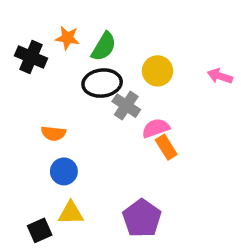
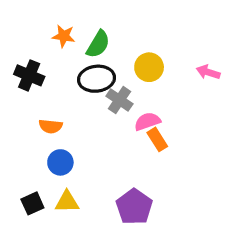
black cross: (31, 57) -> (29, 75), moved
black square: (40, 230) -> (32, 203), moved

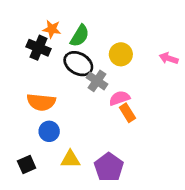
black cross: (29, 75) -> (39, 48), moved
black ellipse: (97, 79) -> (78, 64), turned 36
orange semicircle: (51, 126) -> (41, 102), size x1.5
yellow triangle: (67, 202) -> (70, 159), moved

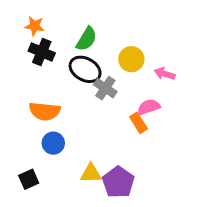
orange star: (52, 29) -> (34, 26), moved
pink arrow: (169, 58) -> (165, 74), moved
pink semicircle: (120, 98) -> (149, 107), moved
yellow triangle: (70, 159) -> (91, 173), moved

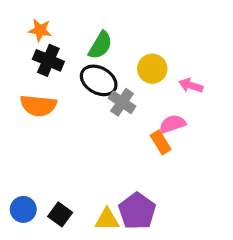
orange semicircle: (45, 111) -> (38, 106), moved
blue circle: (53, 143) -> (23, 209), moved
yellow triangle: (91, 173) -> (107, 219), moved
black square: (29, 179) -> (60, 214), moved, turned -30

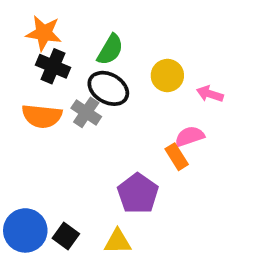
orange star: (40, 30) -> (44, 33), size x1.4
gray cross: (122, 102) -> (86, 112), moved
blue circle: (23, 209) -> (25, 230), size x1.5
purple pentagon: (137, 211) -> (138, 194), moved

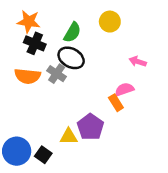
yellow circle: (167, 75) -> (110, 22), moved
yellow triangle: (118, 242) -> (69, 137), moved

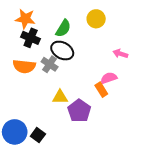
yellow triangle: (69, 137) -> (60, 97), moved

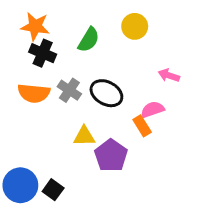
black ellipse: (62, 51) -> (106, 93), moved

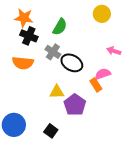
yellow circle: (135, 26) -> (102, 14), moved
gray cross: (69, 90) -> (53, 52), moved
black square: (53, 190) -> (51, 131), moved

